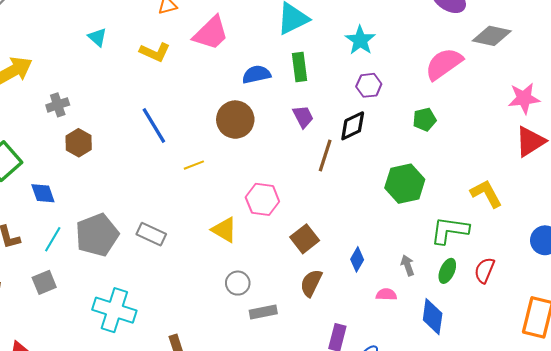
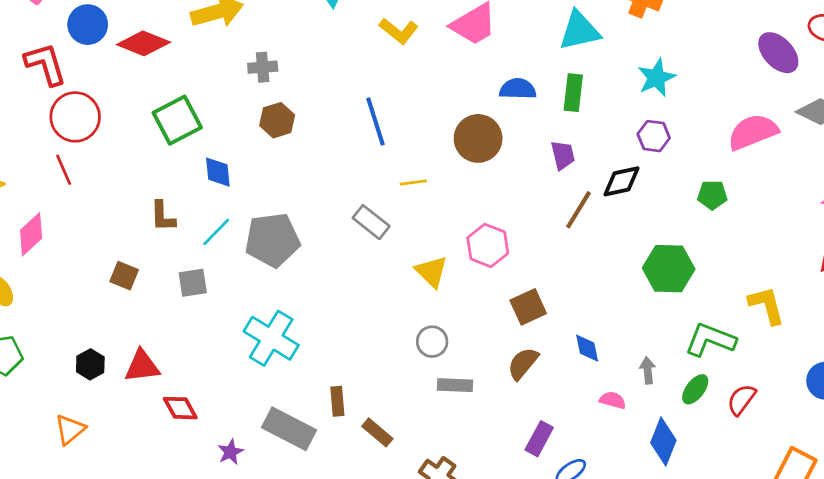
gray rectangle: (151, 234) -> (371, 222), moved
blue diamond: (357, 259) -> (587, 348), turned -55

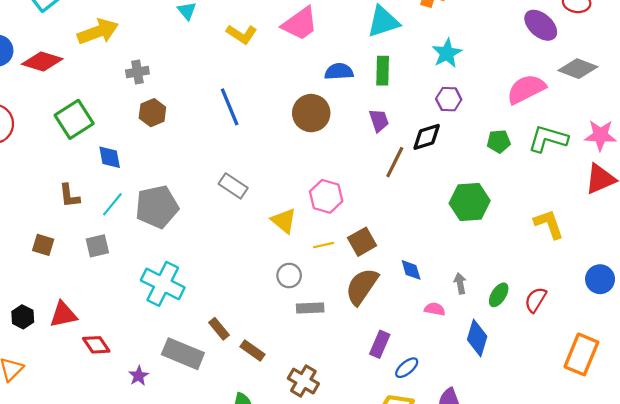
yellow line: (413, 182) -> (323, 245), moved
green L-shape: (710, 340) -> (548, 139), moved
brown semicircle: (523, 363) -> (362, 286), size x1.4
brown rectangle: (337, 401) -> (219, 329), turned -30

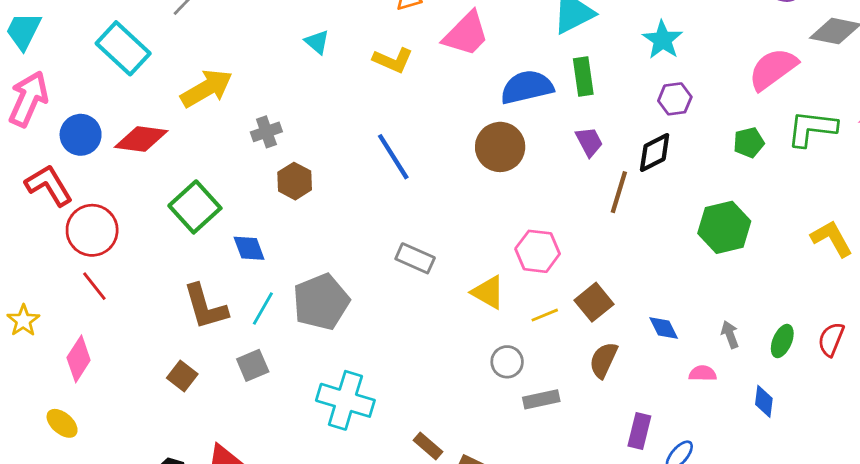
blue semicircle: (339, 72) -> (527, 87), size x1.4
brown L-shape: (69, 196) -> (205, 307), size x1.5
brown square: (43, 245) -> (182, 376), turned 30
brown semicircle: (362, 286) -> (603, 360), size x0.7
blue diamond: (477, 338) -> (764, 401), size x0.7

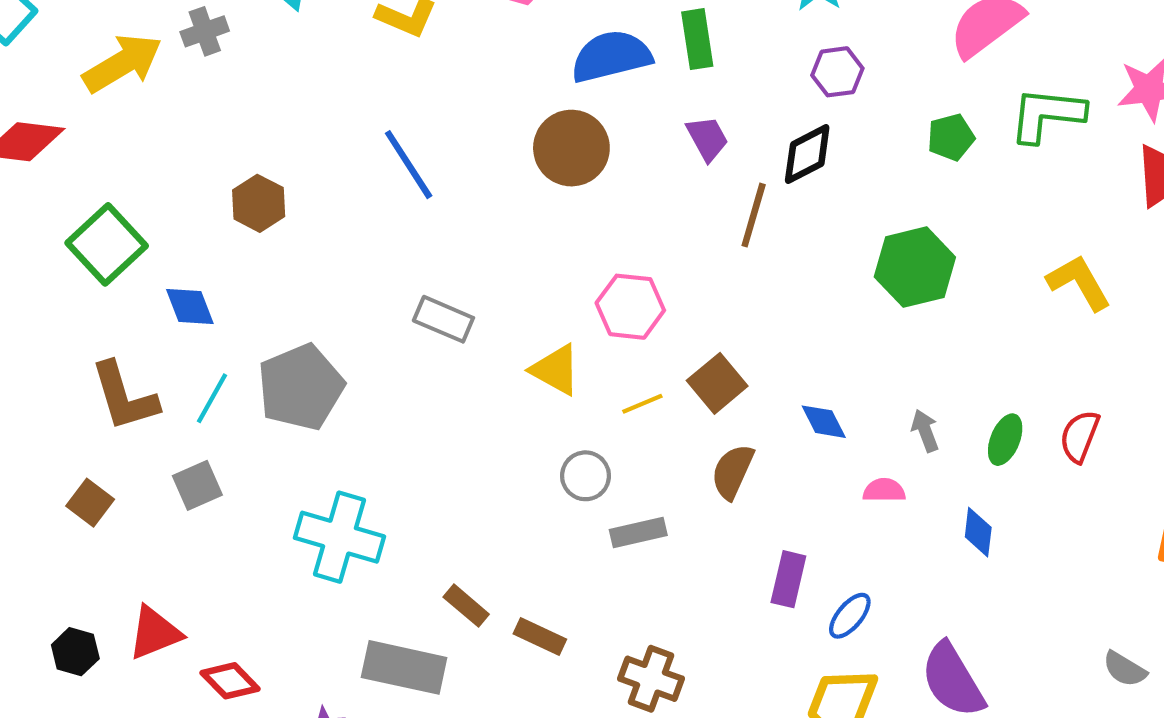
gray cross: (266, 132) -> (205, 31), moved

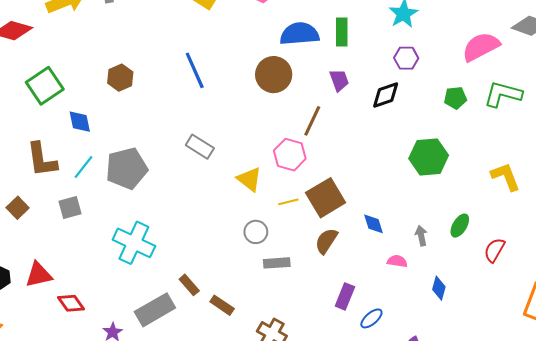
brown line: (754, 215) -> (312, 121), moved
brown square: (717, 383) -> (326, 198), size x1.4
green ellipse: (1005, 440) -> (460, 226), moved
gray rectangle: (404, 667) -> (155, 310), turned -51

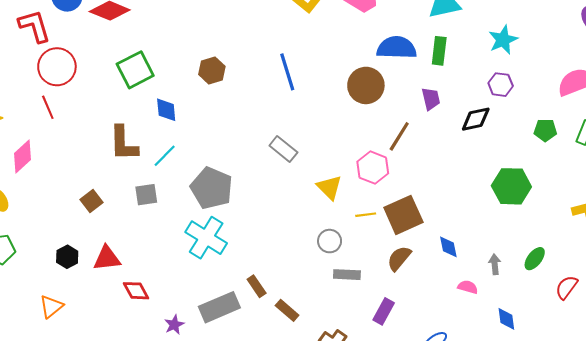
gray pentagon: (127, 168) -> (212, 188), moved, turned 30
brown square: (18, 208) -> (92, 201), moved
blue diamond: (439, 288) -> (506, 319), turned -30
purple rectangle: (345, 296) -> (384, 311), moved

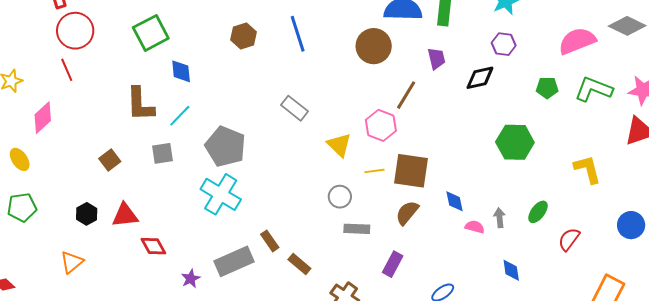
brown hexagon: (212, 70) -> (244, 36), moved
brown square: (403, 215) -> (411, 171), turned 33
pink semicircle: (468, 287) -> (475, 227), moved

